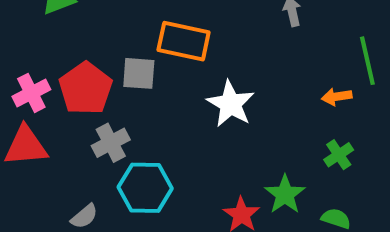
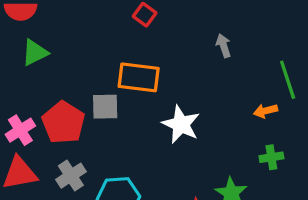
gray cross: (111, 143) -> (71, 176), moved
green cross: (339, 155) -> (271, 157), turned 30

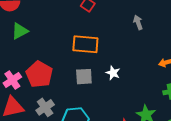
gray square: (105, 107) -> (84, 77), moved
white star: (181, 124) -> (113, 73), size x0.6

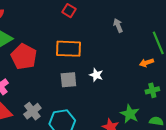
red pentagon: (39, 74) -> (24, 57), moved

